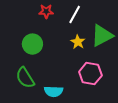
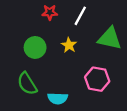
green triangle: (102, 36) -> (110, 38), turned 40
yellow star: (78, 42) -> (69, 45), moved

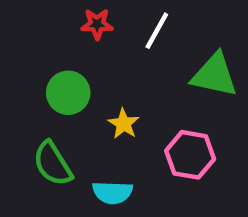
yellow star: (69, 45) -> (124, 124), moved

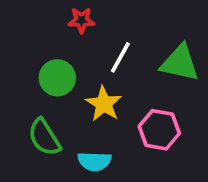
white line: (157, 31) -> (120, 57), moved
yellow star: (124, 124) -> (104, 104), size x1.4

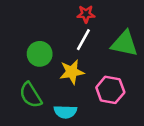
red star: (81, 20) -> (86, 14), moved
yellow star: (104, 104) -> (72, 72), turned 30

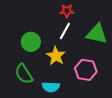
yellow star: (72, 72) -> (56, 56), turned -30

